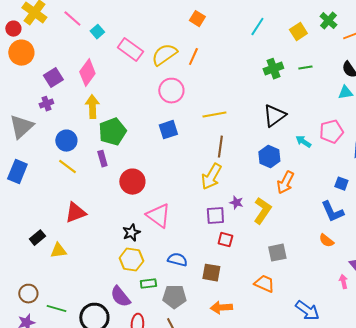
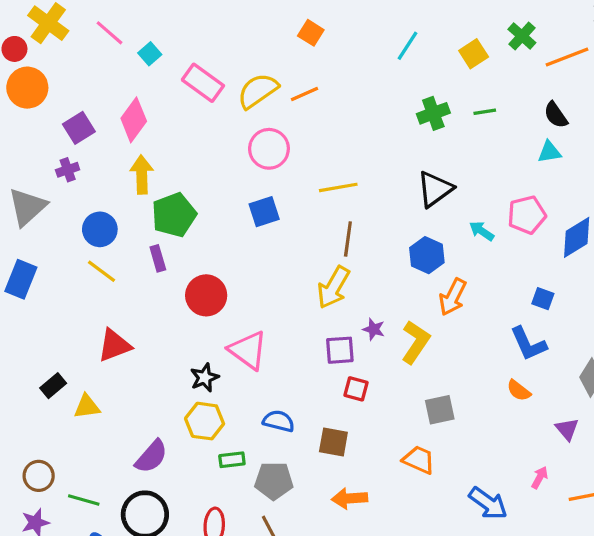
orange line: (193, 57) -> (304, 94), turned 42
pink arrow: (343, 282) -> (540, 477), moved, turned 40
purple semicircle: (120, 297) -> (151, 457), moved, turned -100

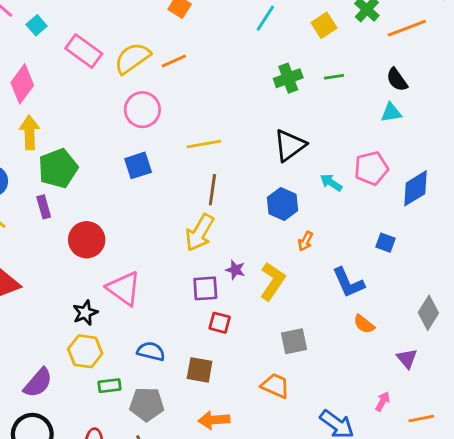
orange arrow: (453, 297) -> (305, 241), size x0.6
blue L-shape: (528, 344) -> (348, 283), moved

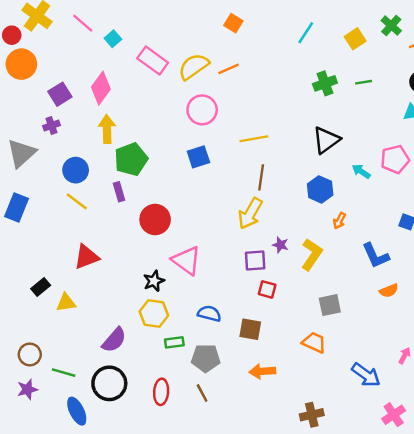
orange semicircle: (364, 324) -> (389, 291), turned -60

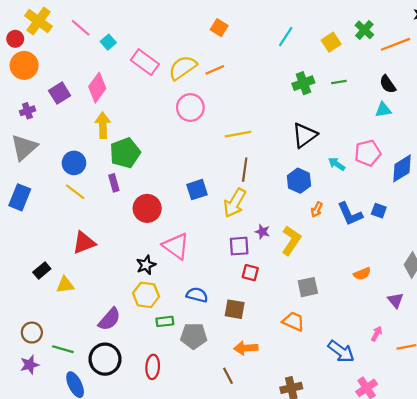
purple cross: (51, 126) -> (27, 111), moved
blue square: (198, 157) -> (197, 190), moved
blue L-shape: (376, 256) -> (350, 214), moved
brown line: (202, 393) -> (228, 376), moved

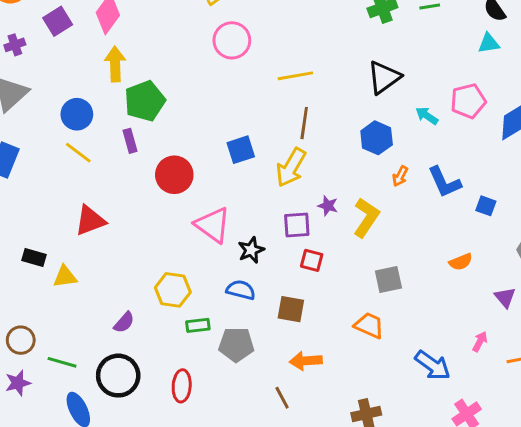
blue square: (379, 211) -> (486, 206), moved
black star: (146, 265) -> (251, 250), moved
black rectangle: (42, 270) -> (34, 257), turned 56
purple semicircle: (109, 319) -> (124, 322), size x0.7

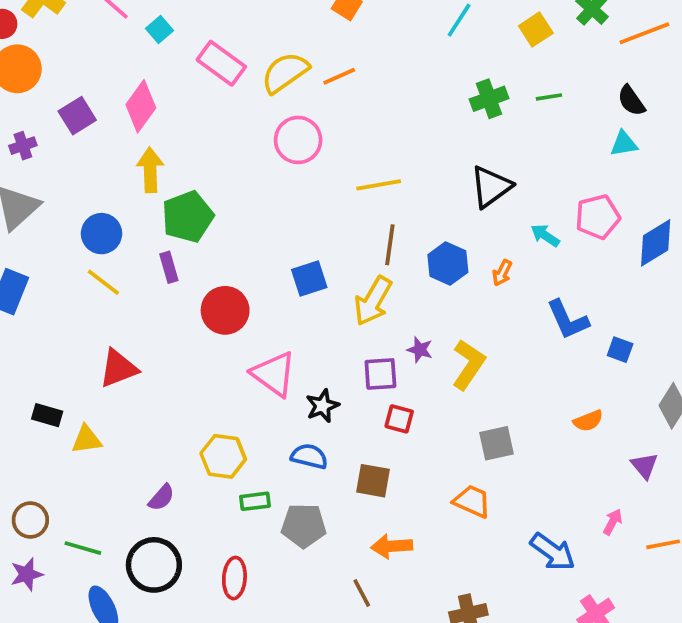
blue hexagon: (377, 138) -> (448, 264), moved
orange arrow: (400, 176) -> (502, 273), moved

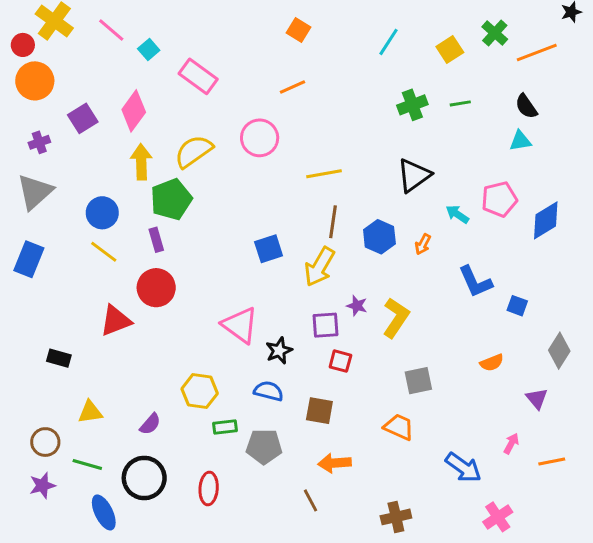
yellow semicircle: (285, 73) -> (194, 151), moved
red circle: (225, 310) -> (156, 288), moved
yellow triangle: (87, 439) -> (90, 412), moved

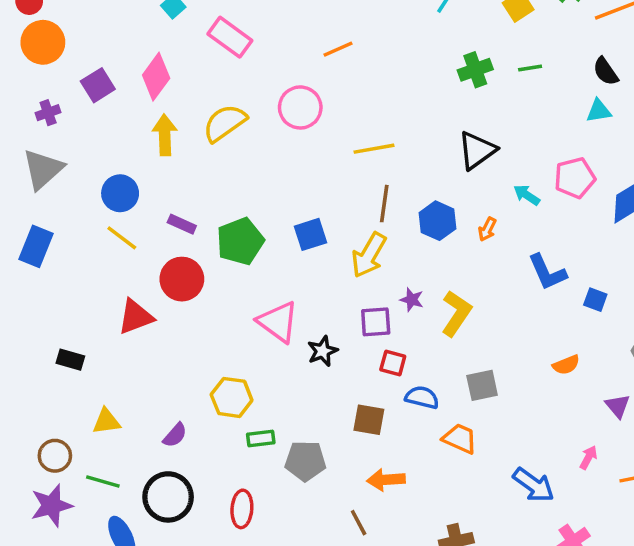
green pentagon: (171, 199) -> (240, 241), moved
purple rectangle: (156, 240) -> (182, 224), turned -50
blue semicircle: (269, 391) -> (422, 397), moved
purple star: (42, 485) -> (51, 505), size x1.4

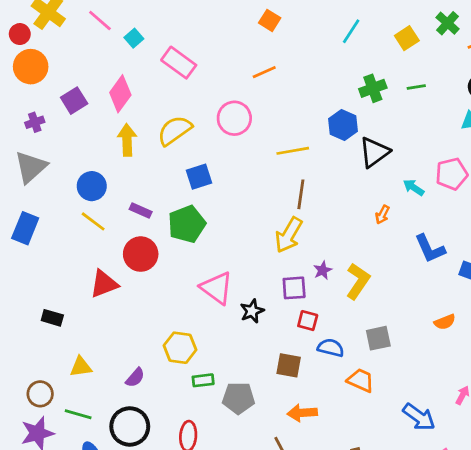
blue hexagon: (437, 221) -> (343, 125), moved
blue square: (311, 234) -> (199, 177), moved
purple star: (412, 300) -> (323, 270), turned 30

